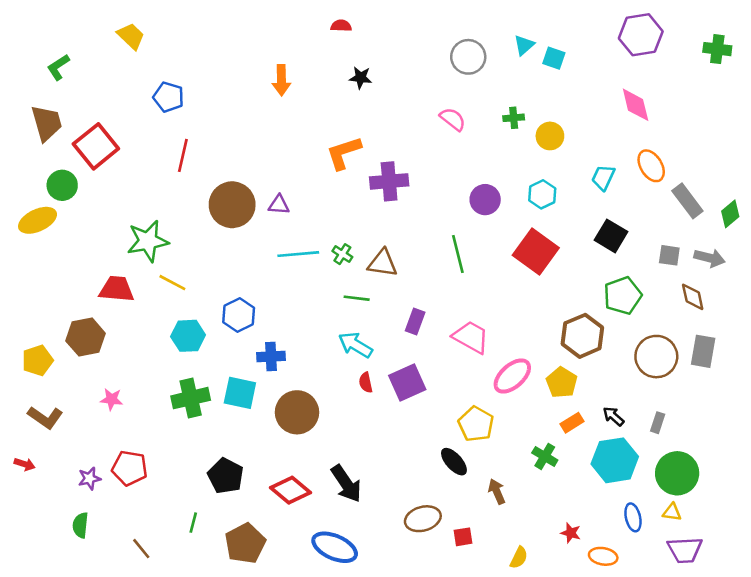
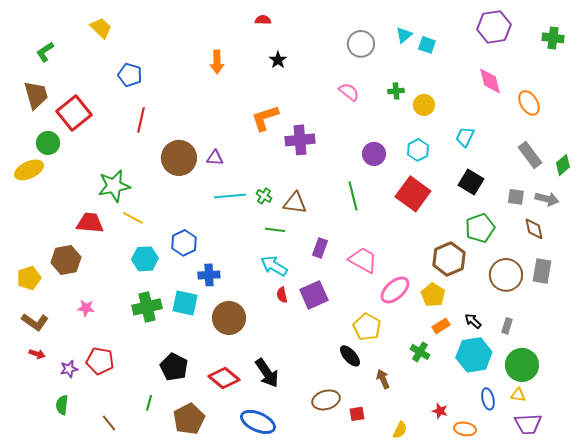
black star: (361, 78) -> (278, 60), turned 30
orange ellipse: (651, 166) -> (529, 103), moved
red arrow: (25, 464) -> (37, 354), moved

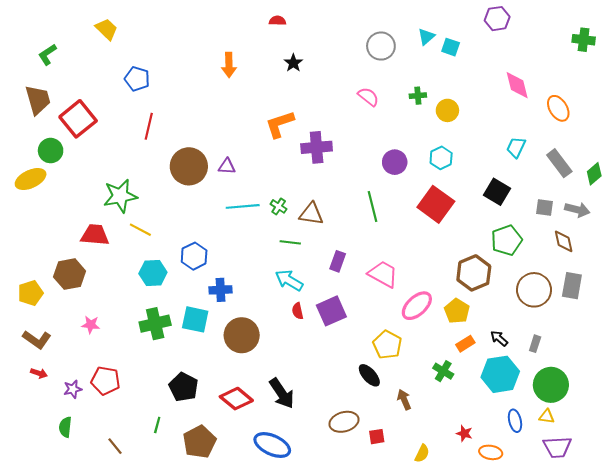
purple hexagon: (494, 27) -> (497, 19), moved, size x0.7
cyan trapezoid: (465, 137) -> (516, 147), moved

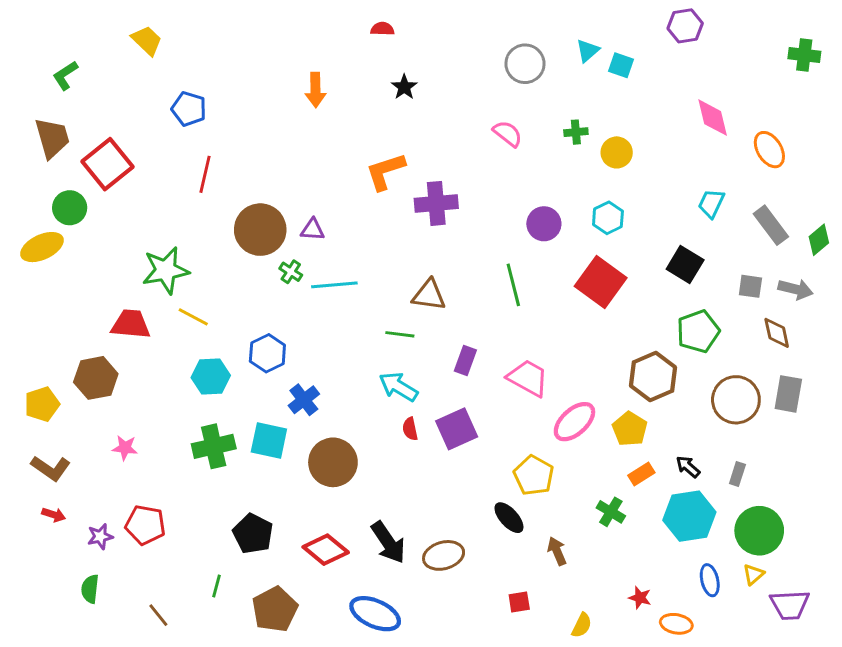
green cross: (279, 206) -> (291, 272), moved
blue cross: (221, 290) -> (304, 400), turned -35
yellow triangle: (547, 417) -> (753, 574), turned -49
brown ellipse: (344, 422) -> (444, 555), moved
purple trapezoid: (557, 447) -> (790, 605), moved

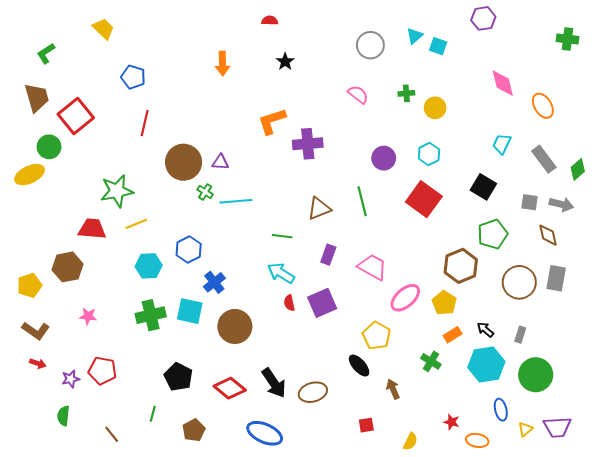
brown triangle: (429, 295) -> (319, 208), moved, turned -30
yellow line: (193, 317) -> (136, 224), turned -50
yellow triangle: (753, 574) -> (525, 429), moved
brown pentagon: (275, 609) -> (194, 430), size x0.7

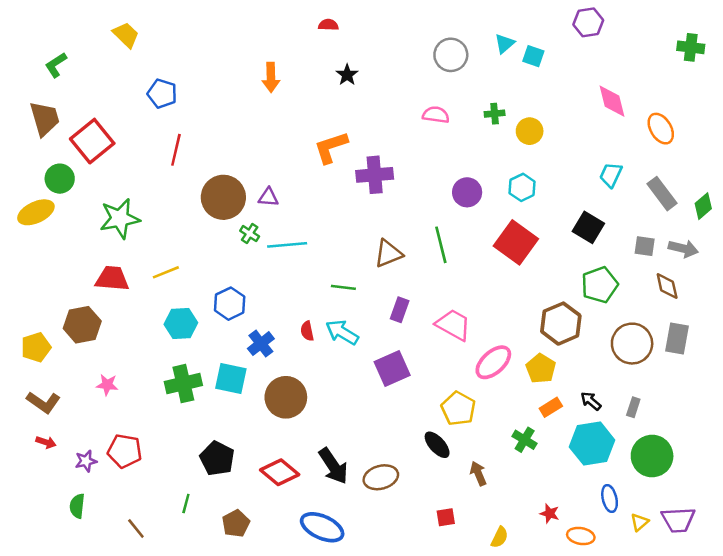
pink semicircle: (358, 94) -> (436, 115), turned -30
green star: (117, 191) -> (120, 219), moved
red semicircle: (289, 303) -> (307, 331), moved

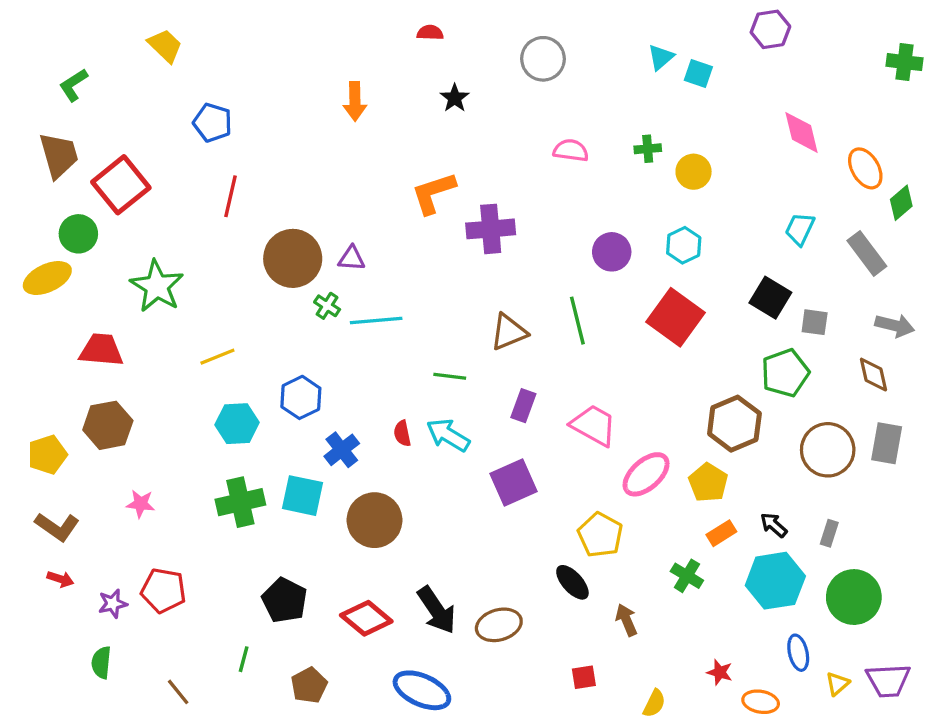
gray circle: (451, 55) -> (543, 59), moved
green diamond: (703, 206) -> (901, 203), moved
green star: (120, 219) -> (157, 286), turned -30
gray square: (645, 246) -> (815, 322), moved
red trapezoid: (112, 279) -> (101, 350), moved

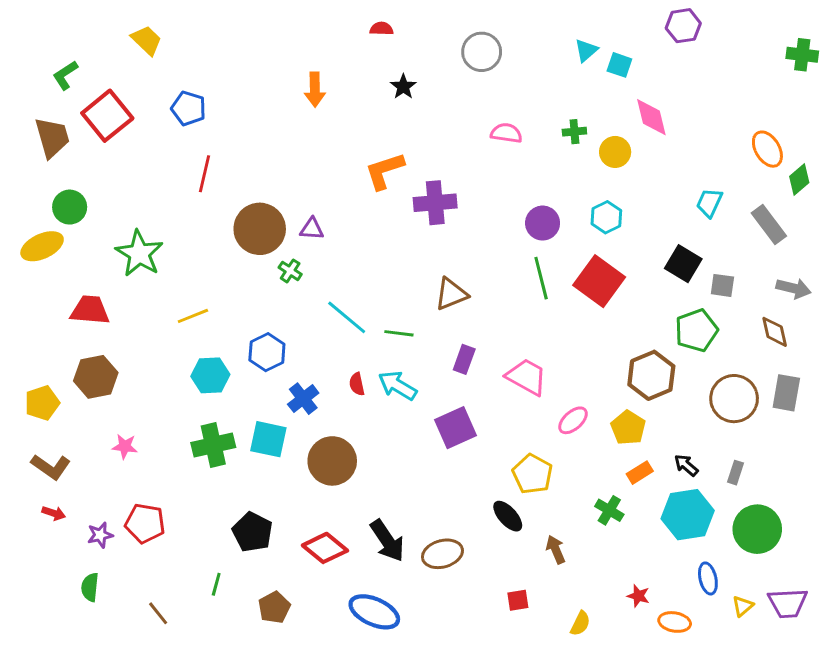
pink diamond: (801, 132) -> (651, 117), moved
red square: (121, 185) -> (107, 116), moved
cyan line: (376, 321) -> (347, 317), moved, turned 45
green line: (577, 321) -> (541, 278), moved
pink ellipse: (646, 474) -> (573, 420), size x0.7

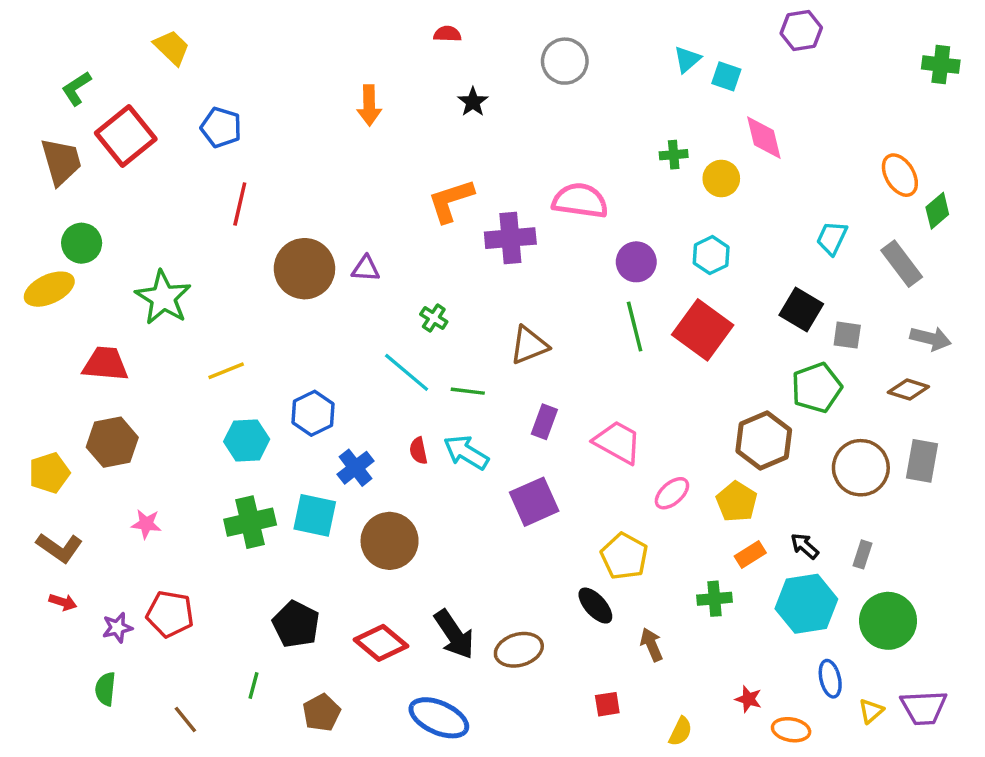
pink semicircle: (506, 133) -> (580, 201), moved, size x1.5
green cross: (290, 271) -> (434, 318), moved
brown diamond: (775, 332) -> (908, 389), turned -60
green cross: (609, 510) -> (714, 599), turned -36

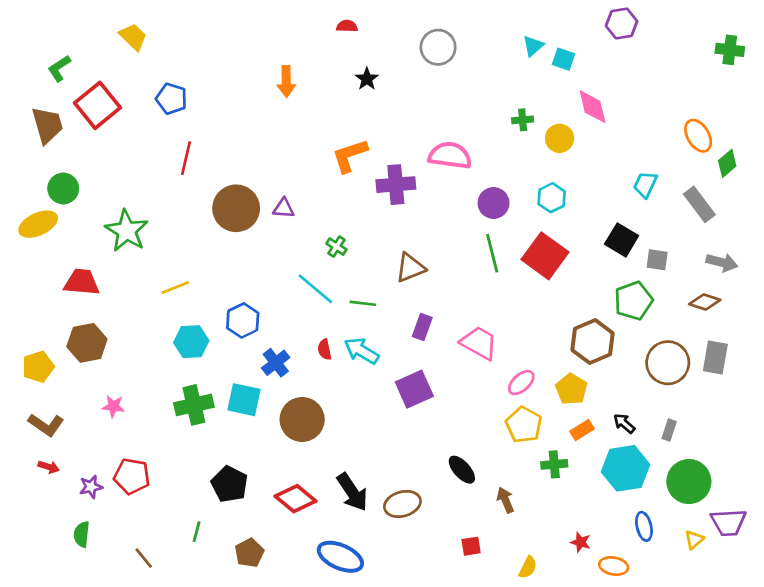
yellow pentagon: (624, 556) -> (524, 425), moved
purple trapezoid: (924, 708) -> (728, 522), moved
yellow triangle: (871, 711) -> (694, 540), moved

